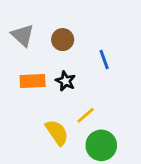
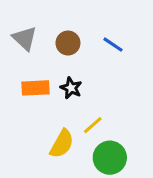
blue line: (104, 60) -> (113, 45), moved, turned -36
yellow semicircle: (57, 133) -> (62, 144), turned 64

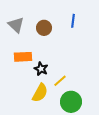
blue line: (113, 45) -> (73, 21), moved, turned 64
black star: (71, 88) -> (41, 69), moved

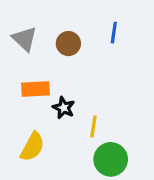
yellow line: (60, 81) -> (93, 127), turned -40
yellow semicircle: (40, 93) -> (32, 147), moved

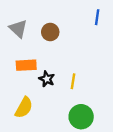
blue line: (114, 33) -> (97, 17), moved
yellow line: (93, 127) -> (73, 81), moved

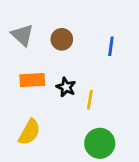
blue line: (97, 17) -> (111, 46), moved
black star: (47, 79) -> (66, 87), moved

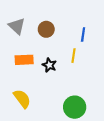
yellow line: (90, 100) -> (74, 56), moved
yellow semicircle: (29, 132) -> (22, 99), turned -66

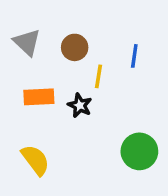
yellow line: (74, 56) -> (98, 76), moved
green circle: (75, 107) -> (139, 151), moved

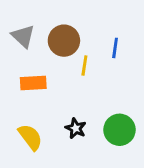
brown circle: (75, 47) -> (64, 41), size x1.4
black star: (80, 105) -> (76, 128), moved

